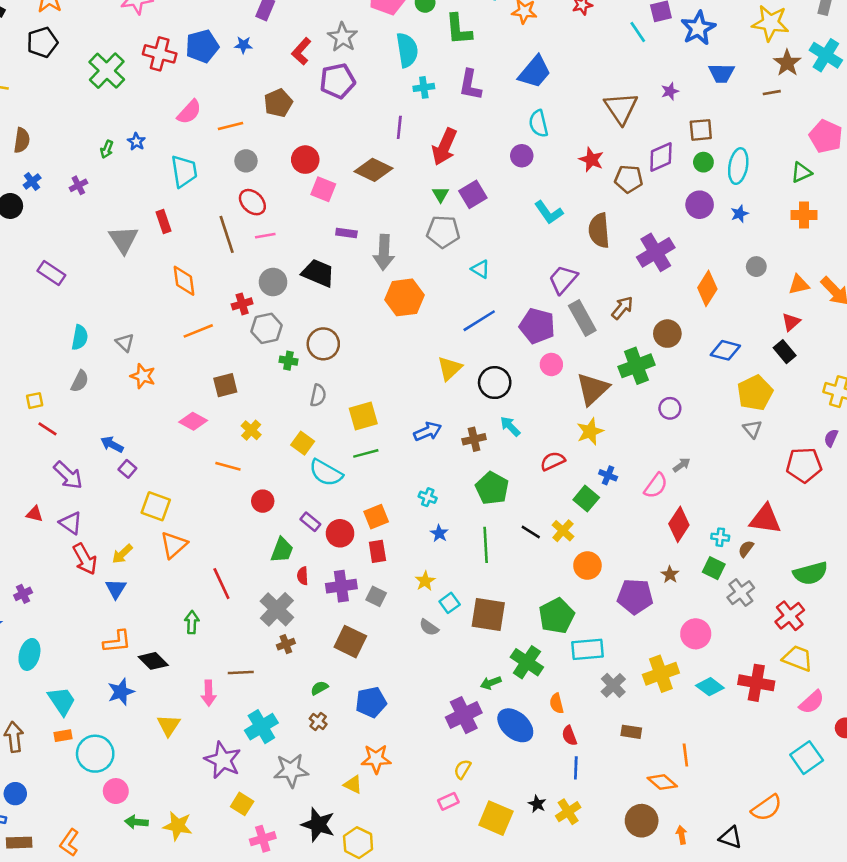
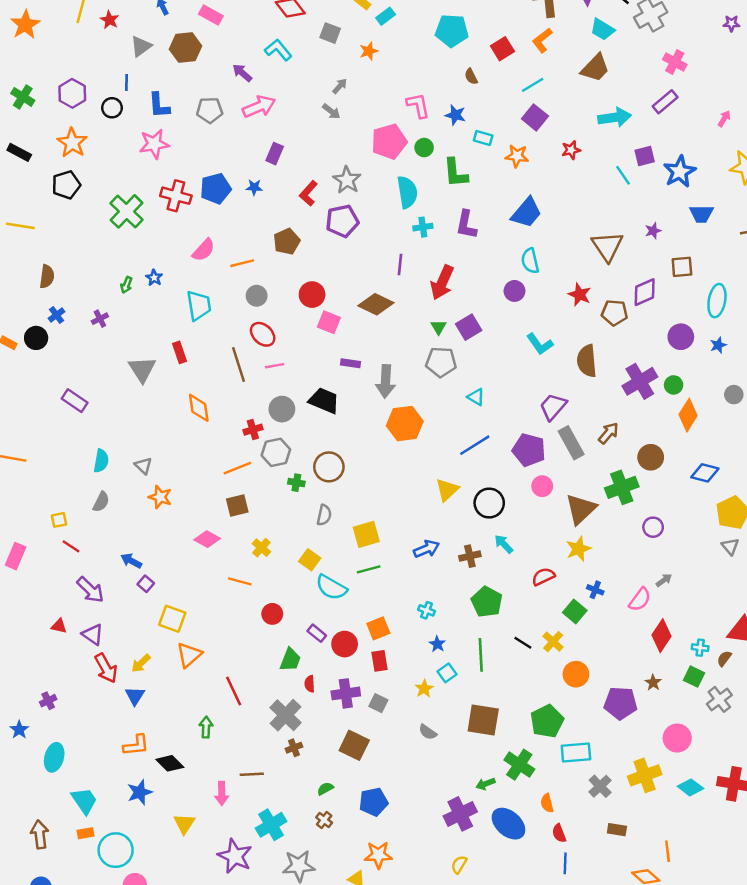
green circle: (703, 162) -> (674, 385), moved
orange line: (198, 331) -> (237, 468), moved
cyan square: (450, 603) -> (447, 673), moved

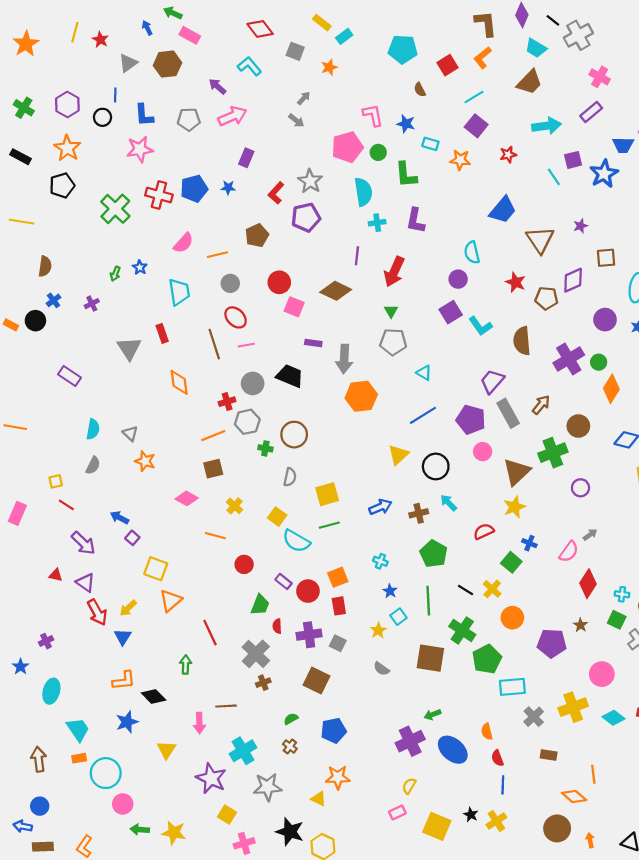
blue trapezoid: (527, 213) -> (503, 210), moved
blue trapezoid: (701, 214) -> (623, 145), moved
purple square: (469, 327) -> (451, 312), moved
green cross: (519, 765) -> (462, 630), moved

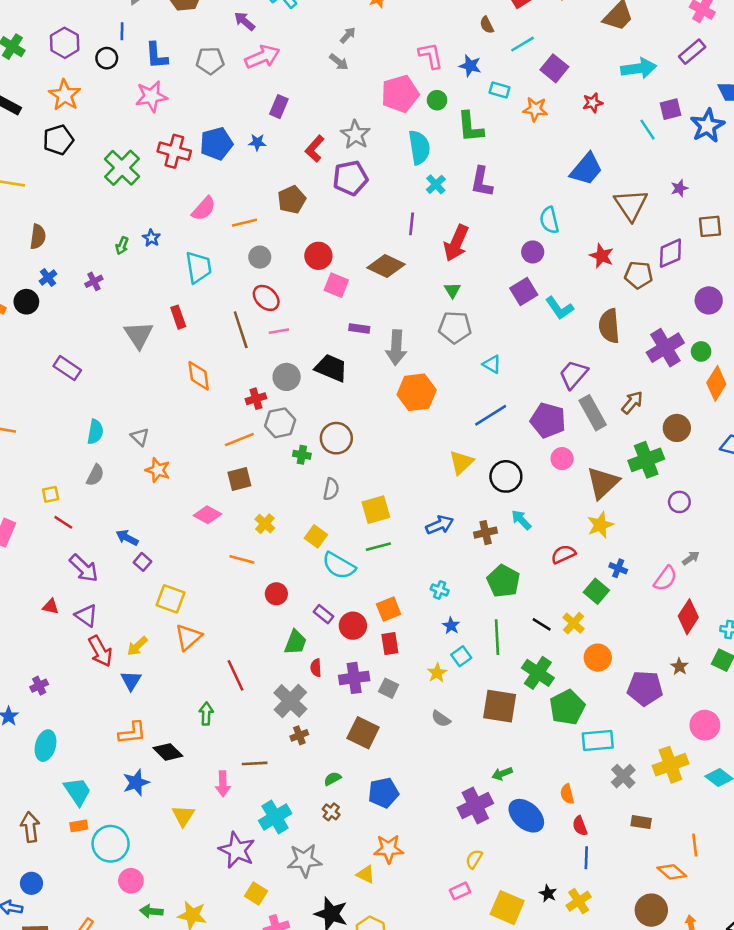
cyan line: (474, 97) -> (522, 44), moved
cyan cross: (377, 223) -> (436, 184), turned -35

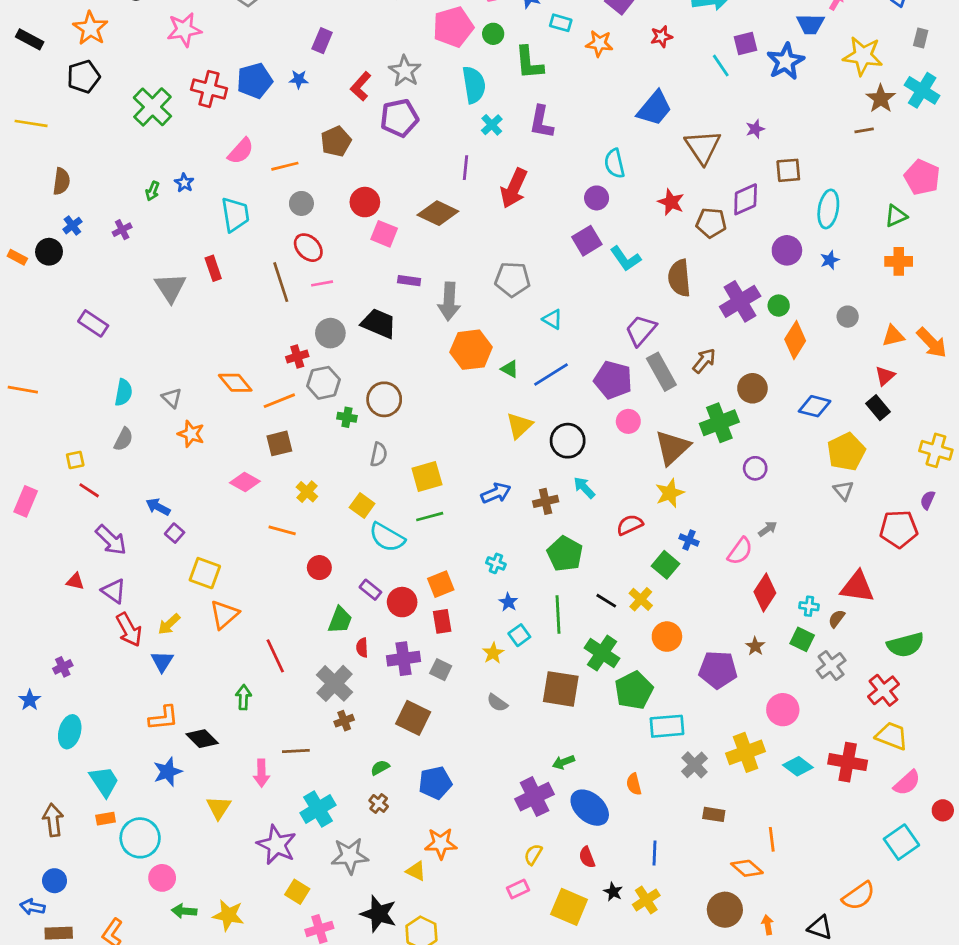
green triangle: (452, 290) -> (510, 369), moved, turned -30
orange diamond: (199, 376) -> (235, 383), moved, turned -32
red semicircle: (580, 826) -> (587, 857), moved

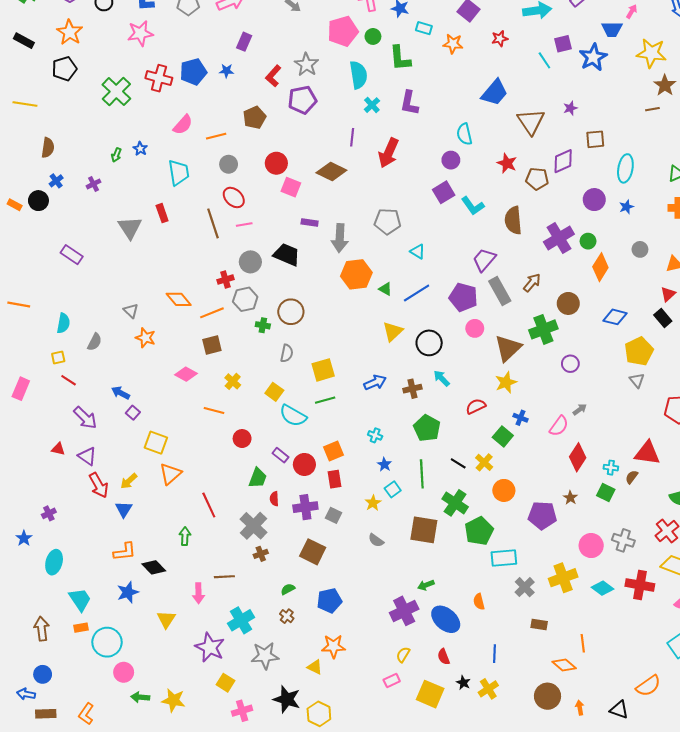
cyan semicircle: (123, 392) -> (63, 323), moved
gray cross: (831, 666) -> (623, 540), moved, turned -35

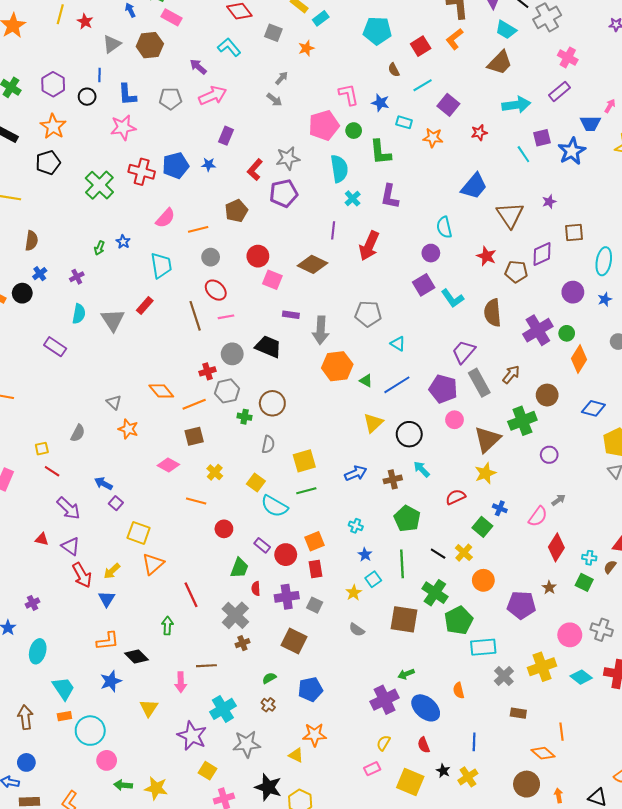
gray star: (306, 65) -> (288, 158), turned 30
red rectangle: (162, 213) -> (145, 306), turned 60
cyan semicircle: (63, 323) -> (79, 314), moved

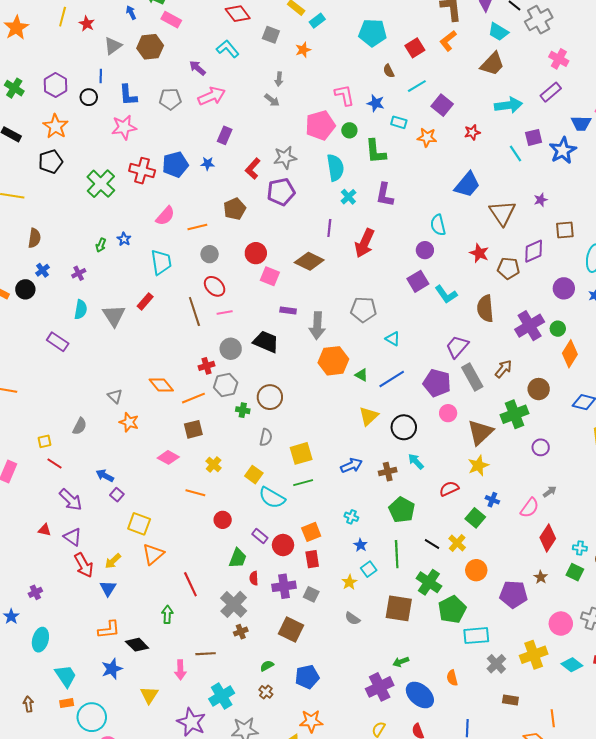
gray arrow: (282, 78) -> (279, 79), turned 144
brown arrow: (25, 717) -> (28, 704), size x0.7

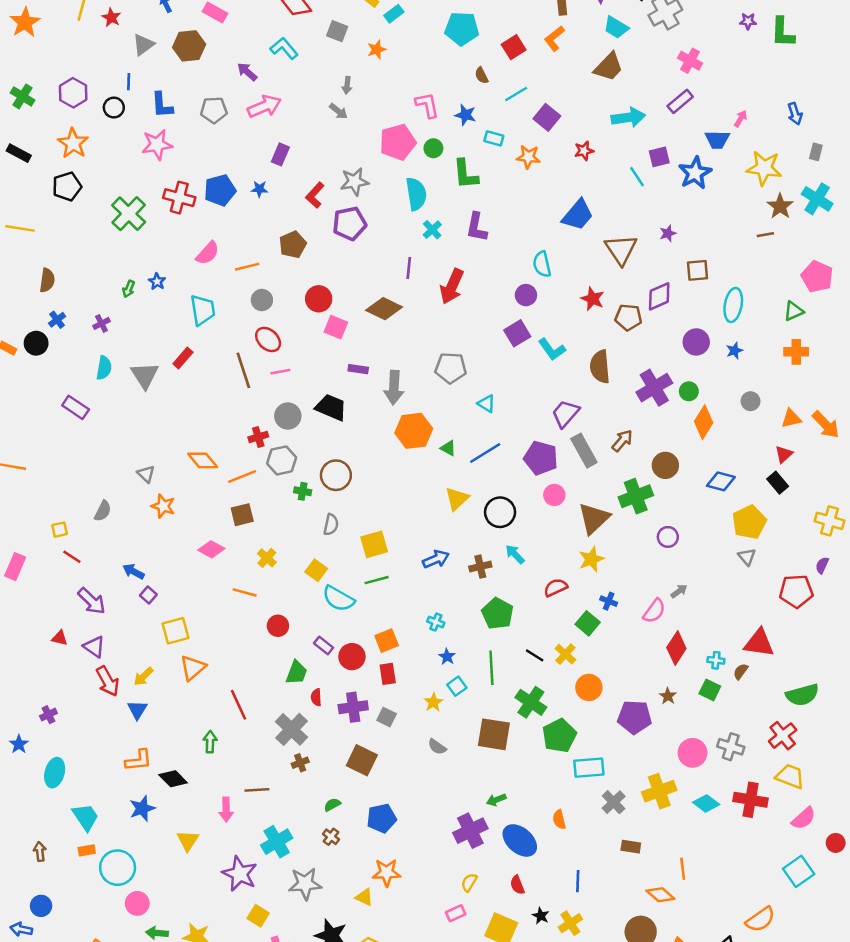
yellow square: (139, 524) -> (176, 631), turned -35

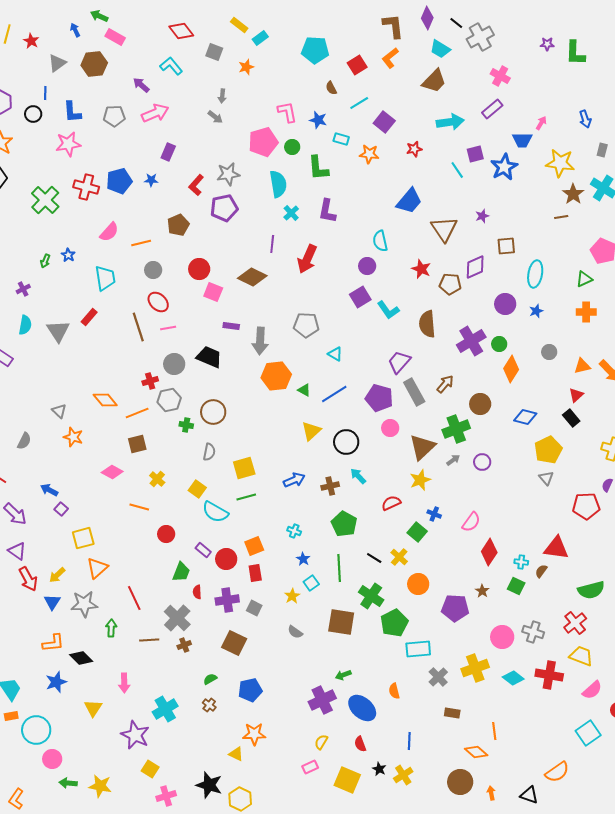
gray arrow: (679, 591) -> (453, 460), moved
brown line: (257, 790) -> (149, 640), moved
gray star: (305, 884) -> (84, 604), moved

